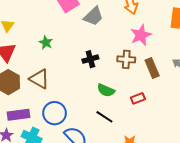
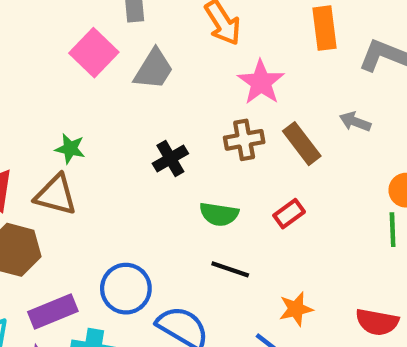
brown triangle: (39, 79) -> (56, 195), moved

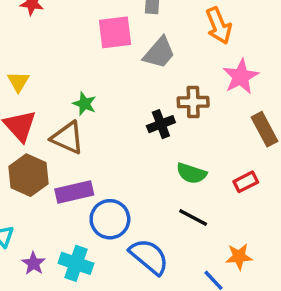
pink square: (94, 53) -> (115, 32), turned 30
brown cross: (244, 140) -> (193, 102), moved
purple rectangle: (53, 312) -> (74, 192), moved

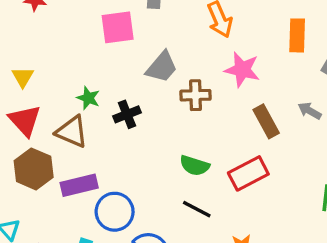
gray trapezoid: (159, 53) -> (162, 67), moved
pink star: (241, 77) -> (242, 70), turned -30
black cross: (161, 124) -> (127, 114), moved
red rectangle: (246, 182) -> (248, 173), size x1.6

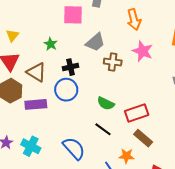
green star: (88, 98) -> (51, 44), moved
brown rectangle: (266, 121) -> (143, 138), moved, turned -30
blue circle: (115, 212) -> (66, 90), moved

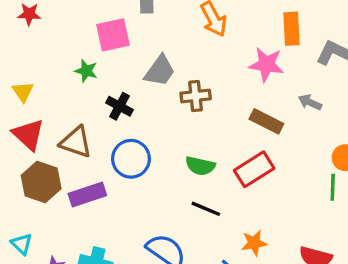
green star: (51, 44) -> (86, 71), moved
pink star: (143, 51) -> (266, 64), moved
black cross: (71, 67) -> (120, 106), moved, turned -35
brown rectangle: (143, 138) -> (266, 121), moved

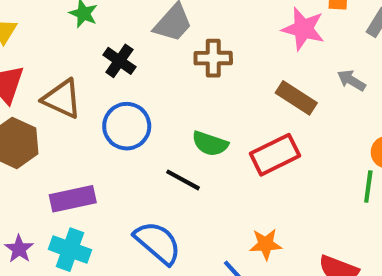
purple rectangle: (87, 195) -> (73, 199), moved
black line: (206, 209) -> (183, 180), moved

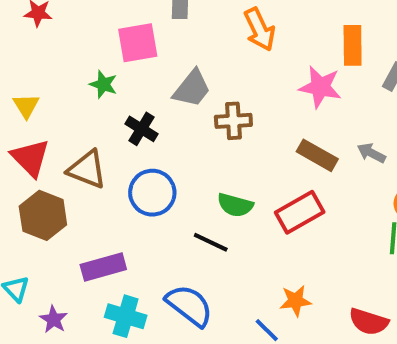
gray arrow: (351, 80) -> (371, 153), moved
cyan cross: (70, 250) -> (126, 316), moved

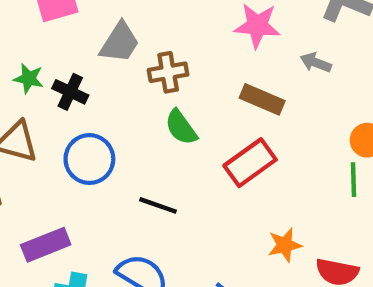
green star: (103, 84) -> (29, 79), moved
gray arrow: (371, 153) -> (316, 63), moved
green semicircle: (235, 205) -> (181, 127), moved, turned 45
orange star: (295, 301) -> (285, 245), moved

